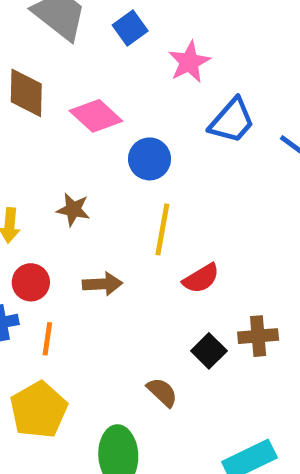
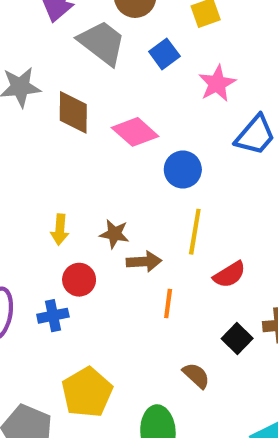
brown star: (73, 210) -> (114, 234), moved
brown arrow: (102, 284) -> (144, 262), moved
orange line: (47, 339) -> (168, 304), moved

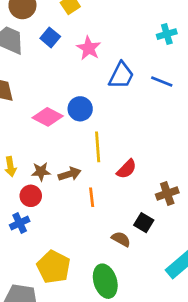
pink diamond: (135, 132) -> (48, 117), moved
brown star: (114, 234) -> (41, 172), moved
black square: (237, 339) -> (144, 223), moved

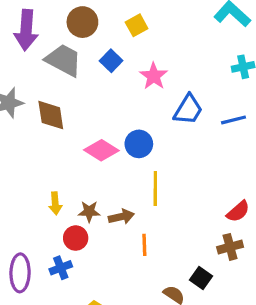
blue line: (162, 81) -> (233, 120), turned -40
red semicircle: (127, 169) -> (238, 211), moved

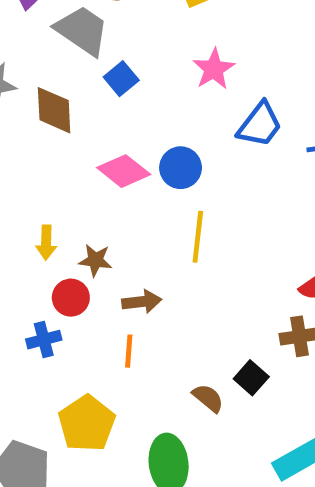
blue square: (111, 61) -> (121, 79), moved
brown arrow: (121, 217) -> (142, 302), moved
orange line: (144, 245) -> (129, 351), moved

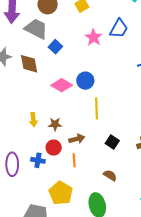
blue trapezoid: (260, 125) -> (119, 29), moved
red circle: (71, 298) -> (54, 148), moved
blue cross: (44, 340) -> (38, 160), turned 32
black square: (251, 378) -> (112, 142), moved

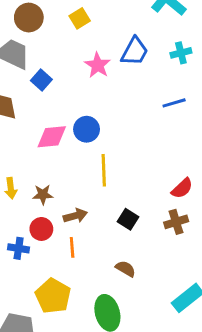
pink diamond: (62, 85) -> (52, 137), turned -35

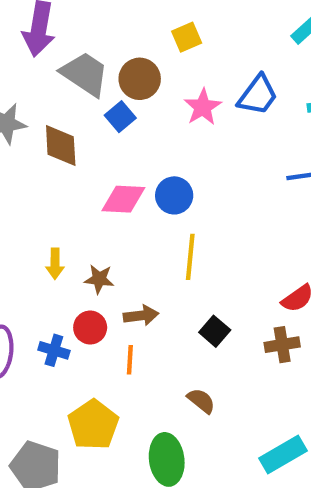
brown circle: (29, 18) -> (140, 79), moved

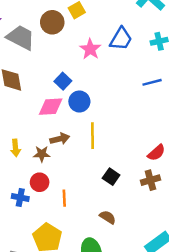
brown circle: (140, 79) -> (52, 22), moved
blue square: (120, 117) -> (63, 81), moved
brown arrow: (141, 315) -> (60, 139), moved

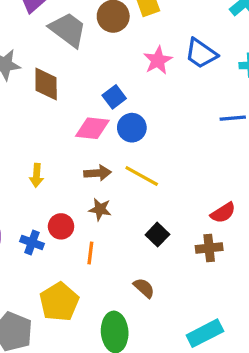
blue trapezoid: (121, 39) -> (201, 53), turned 85
yellow line: (92, 136) -> (142, 176), turned -70
brown star: (42, 154) -> (100, 209), moved

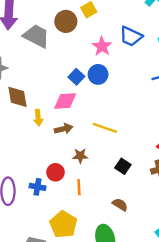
brown diamond: (46, 84) -> (17, 97), moved
blue circle: (132, 128) -> (98, 74), moved
brown arrow: (98, 173) -> (64, 129), moved
yellow arrow: (37, 175) -> (38, 118), moved

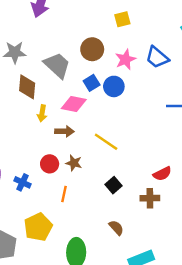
brown circle: (66, 21) -> (92, 49), moved
gray trapezoid: (36, 36) -> (57, 65), moved
red circle: (55, 172) -> (50, 164), moved
brown semicircle: (120, 205) -> (116, 228), moved

